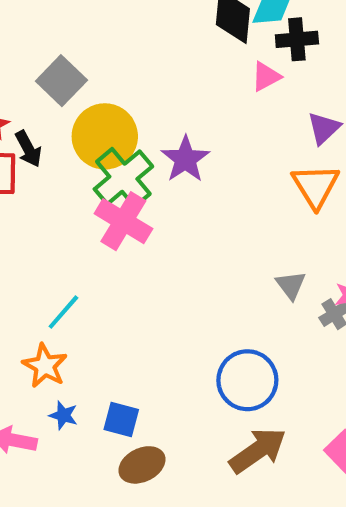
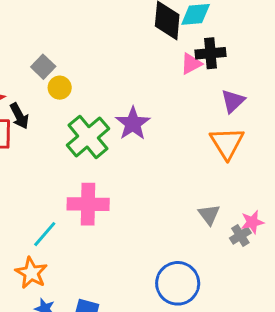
black cross: (297, 39) -> (211, 53), moved
gray square: (61, 81) -> (43, 67), size x0.7
yellow circle: (105, 136) -> (60, 88), moved, size x0.5
pink cross: (123, 221) -> (88, 204), moved, turned -30

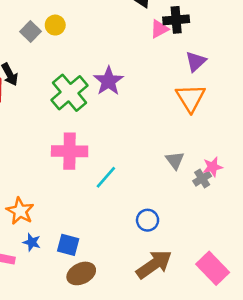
yellow circle: (60, 88) -> (55, 25), moved
cyan line: (45, 234) -> (106, 177), moved
blue circle: (178, 283) -> (148, 220), size x0.6

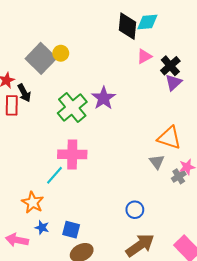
black cross: (176, 20) -> (170, 66), moved, turned -36
gray square: (30, 32) -> (41, 58), size x1.8
orange triangle: (190, 98) -> (169, 138), moved, turned -40
cyan line: (106, 177) -> (55, 175), moved

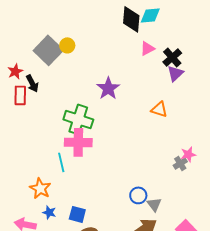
green cross: (72, 107) -> (78, 119), moved, turned -32
orange triangle: (169, 138) -> (159, 109), moved, size x0.7
gray triangle: (157, 162) -> (154, 204), moved
cyan line: (55, 175) -> (61, 162), turned -54

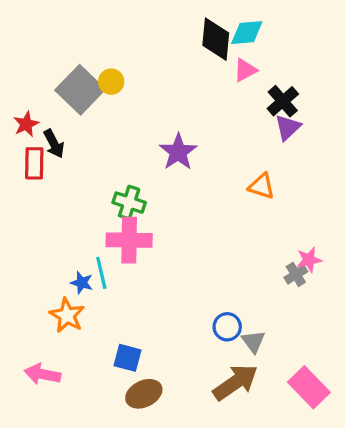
pink triangle: (147, 48) -> (245, 70), moved
green cross: (78, 119) -> (129, 203), size x0.7
blue star: (49, 212) -> (82, 283), moved

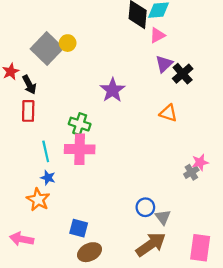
black cross: (283, 101) -> (183, 74), moved
purple triangle: (288, 127) -> (164, 64), moved
red rectangle: (34, 163) -> (28, 111), moved
cyan line: (101, 273) -> (46, 151), moved
pink rectangle: (309, 387) -> (200, 248), turned 52

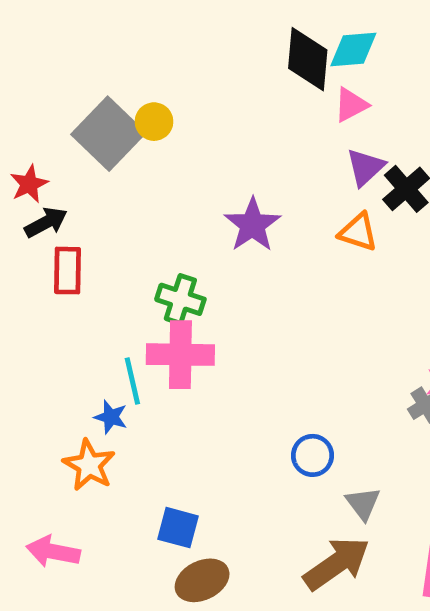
black arrow: (29, 85) -> (46, 222), moved, turned -90
orange triangle: (168, 113) -> (358, 232), moved
cyan line: (46, 151) -> (132, 381), moved
blue circle: (145, 207) -> (313, 455), moved

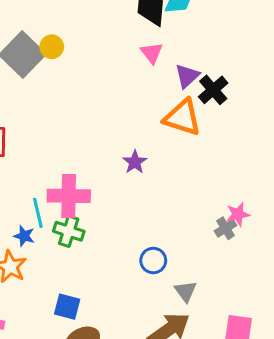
pink triangle: (351, 105) -> (152, 53), moved, turned -40
purple star: (252, 225) -> (135, 162), moved, size x0.7
orange triangle: (358, 232) -> (182, 117), size x1.5
green cross: (180, 299) -> (69, 231), moved

